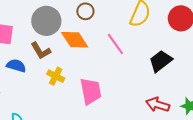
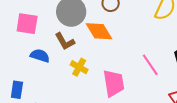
pink line: (115, 44) -> (150, 65), moved

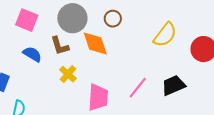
pink line: (150, 65) -> (138, 88), turned 60

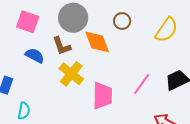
brown circle: (113, 19) -> (122, 21), moved
yellow cross: (68, 74) -> (71, 74), size x1.4

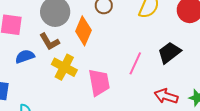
orange diamond: (97, 42) -> (83, 31), turned 56
blue semicircle: (35, 56) -> (25, 56), turned -36

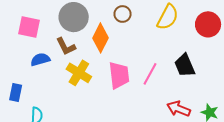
black trapezoid: (169, 53) -> (185, 65), turned -80
pink trapezoid: (99, 82) -> (119, 75), moved

